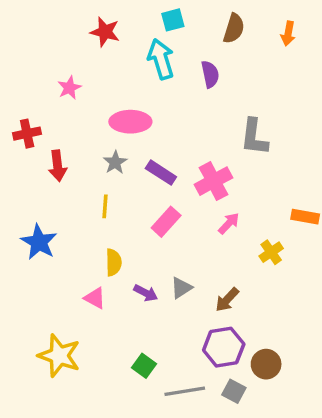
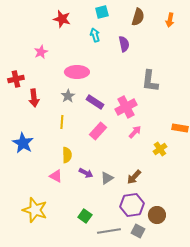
cyan arrow: (161, 59) -> (95, 35), size x0.6
gray triangle: (181, 288) -> (107, 178), moved

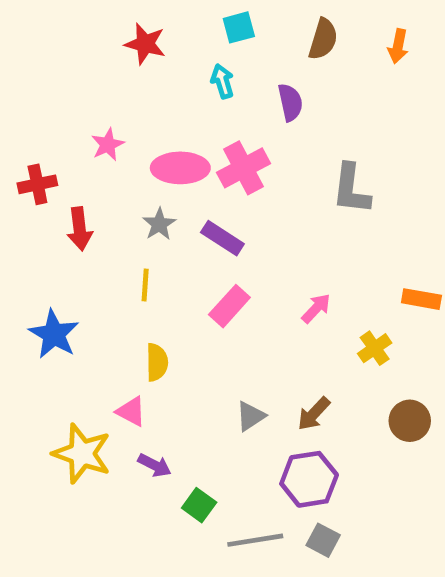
pink star: (41, 52) -> (108, 145), moved
pink cross: (126, 107) -> (244, 168), moved
purple arrow: (86, 173) -> (155, 465), moved
yellow star: (35, 210) -> (82, 454), moved
brown circle: (157, 215) -> (410, 421), moved

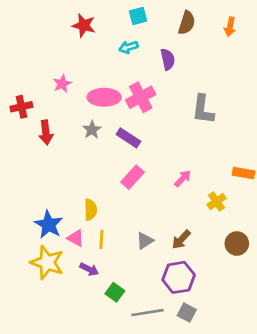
cyan arrow: (222, 81) -> (128, 47), turned -90
yellow line: (145, 285) -> (101, 239), moved
blue star: (54, 334) -> (49, 225), moved

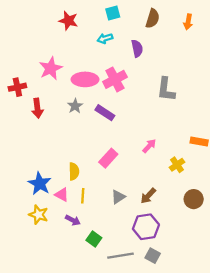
pink star: (62, 84) -> (51, 68), size x1.5
pink rectangle: (133, 177) -> (108, 158), moved
yellow star: (47, 262) -> (38, 215), size x0.7

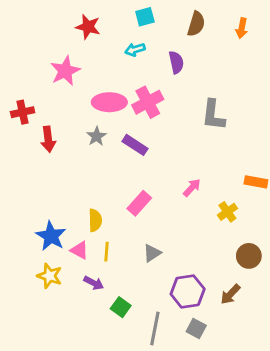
pink star: (51, 68) -> (65, 71), moved
brown arrow: (148, 196) -> (230, 294), moved
gray line: (120, 256) -> (155, 329), turned -70

